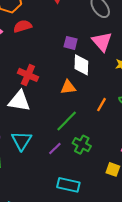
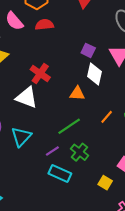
cyan rectangle: (68, 185) -> (60, 174), moved

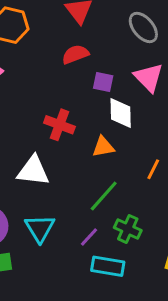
red semicircle: (44, 25) -> (75, 54), moved
red cross: (40, 73) -> (59, 125), moved

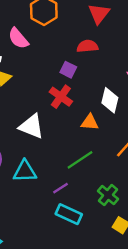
purple square: (103, 82) -> (68, 70), moved
cyan triangle: (40, 228) -> (25, 171), turned 45
green cross: (128, 229) -> (108, 195), moved

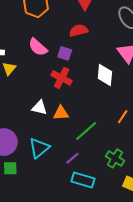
pink semicircle: (18, 38) -> (38, 47), moved
orange triangle: (90, 122) -> (61, 113), moved
white triangle: (32, 126) -> (39, 108), size x0.7
cyan triangle: (25, 171) -> (39, 148), turned -30

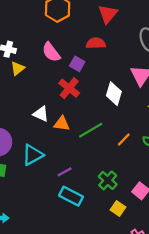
green line: (86, 131) -> (91, 130), moved

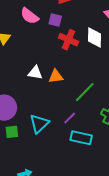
red cross: (69, 88) -> (69, 40), moved
green line: (91, 130) -> (85, 92), moved
cyan triangle: (33, 155) -> (39, 124), moved

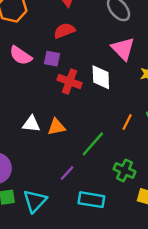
purple line: (70, 118) -> (67, 173), moved
cyan triangle: (39, 124) -> (35, 201), moved

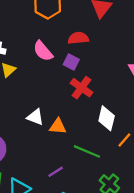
red semicircle: (64, 31) -> (78, 38), moved
white diamond: (101, 77) -> (107, 118), moved
green line: (93, 144) -> (87, 151), turned 56

